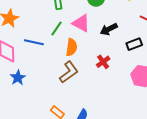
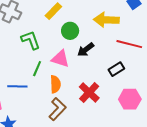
black arrow: (109, 29) -> (86, 50), moved
red cross: (103, 62) -> (89, 92), size x1.5

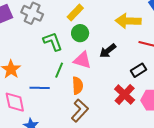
green circle: (70, 31) -> (80, 33), moved
red cross: (89, 92) -> (125, 95), moved

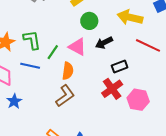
green circle: (80, 33) -> (89, 21), moved
green L-shape: (53, 42) -> (32, 40), moved
black rectangle: (138, 70) -> (120, 66), moved

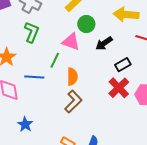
green L-shape: (32, 40) -> (32, 32), moved, turned 40
pink triangle: (77, 47) -> (71, 42), moved
blue star: (14, 101) -> (25, 124), moved

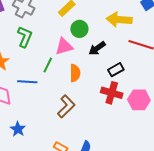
pink triangle: (71, 42) -> (64, 46), turned -36
orange semicircle: (72, 77) -> (75, 73), moved
red cross: (119, 88) -> (112, 93), turned -30

